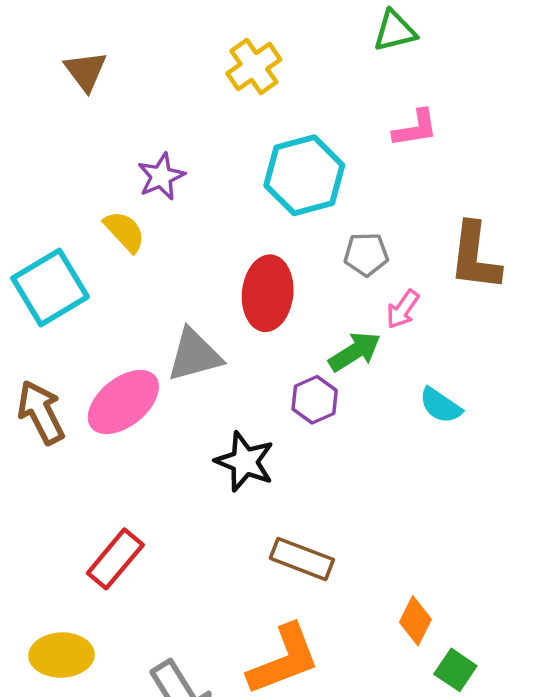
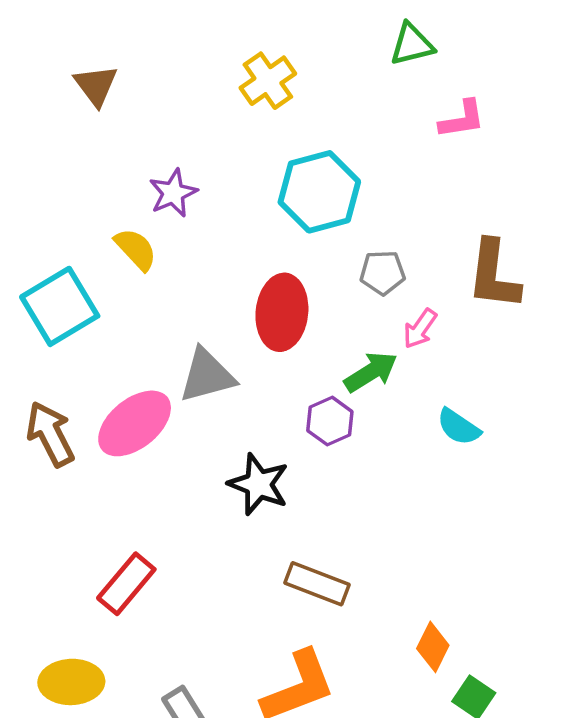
pink L-shape: (415, 128) -> (462, 119), moved

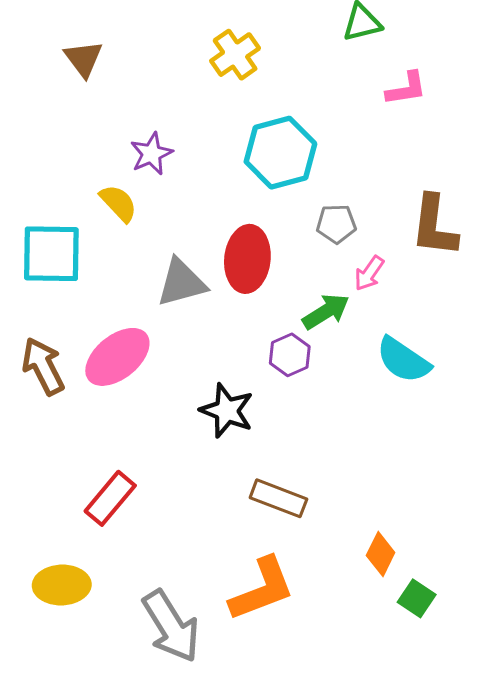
cyan square: (60, 306) -> (51, 254), turned 32
gray triangle: (207, 375) -> (181, 283), moved
cyan semicircle: (459, 427) -> (403, 360), size x1.4

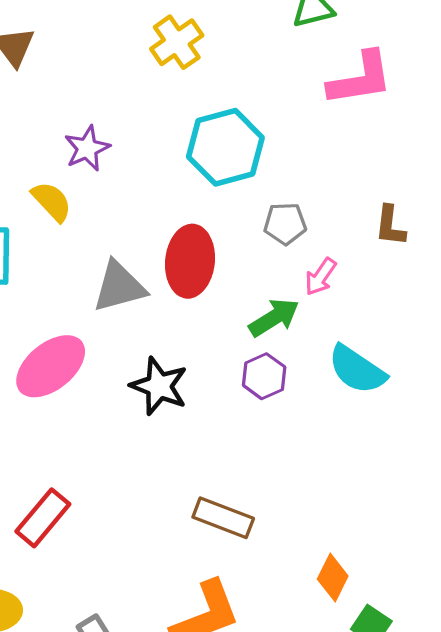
pink L-shape: (406, 89) -> (360, 79), size x1.5
brown L-shape: (434, 226) -> (390, 226), size x0.6
purple hexagon: (290, 355) -> (264, 376), moved
black star: (227, 411) -> (159, 386), moved

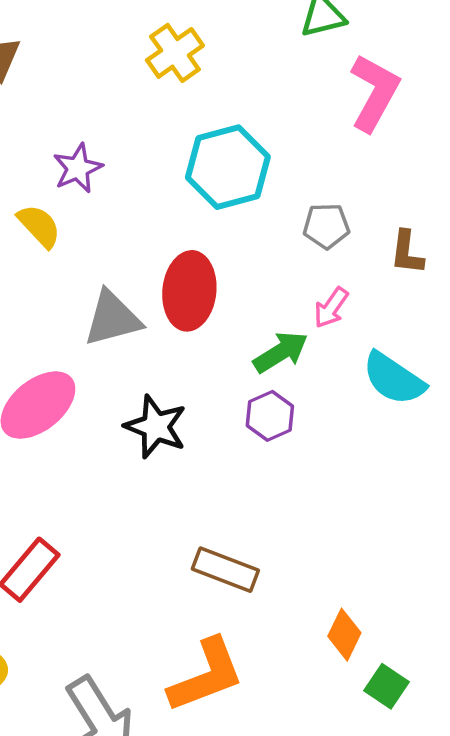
pink L-shape: (360, 79) -> (374, 93), turned -52
gray pentagon: (285, 224) -> (326, 226), moved
cyan semicircle: (357, 370) -> (394, 379), moved

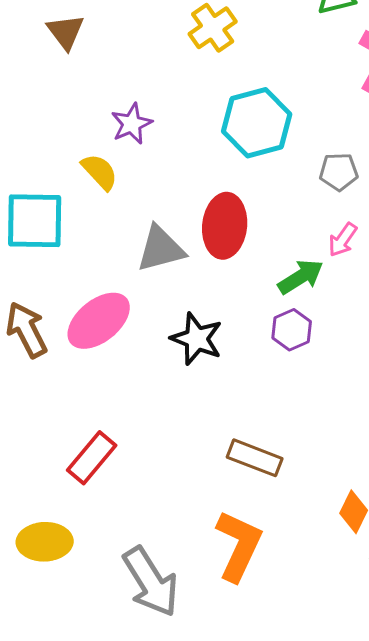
orange L-shape: (206, 675) -> (239, 546), turned -44

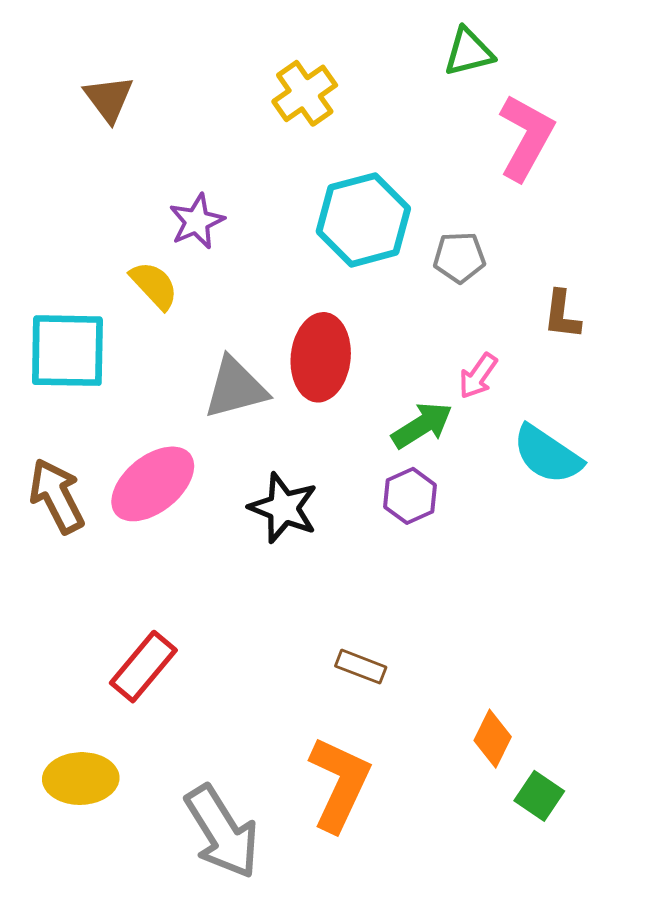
gray pentagon: (339, 172) -> (459, 257), moved
brown rectangle: (255, 458) -> (361, 667), size x0.7

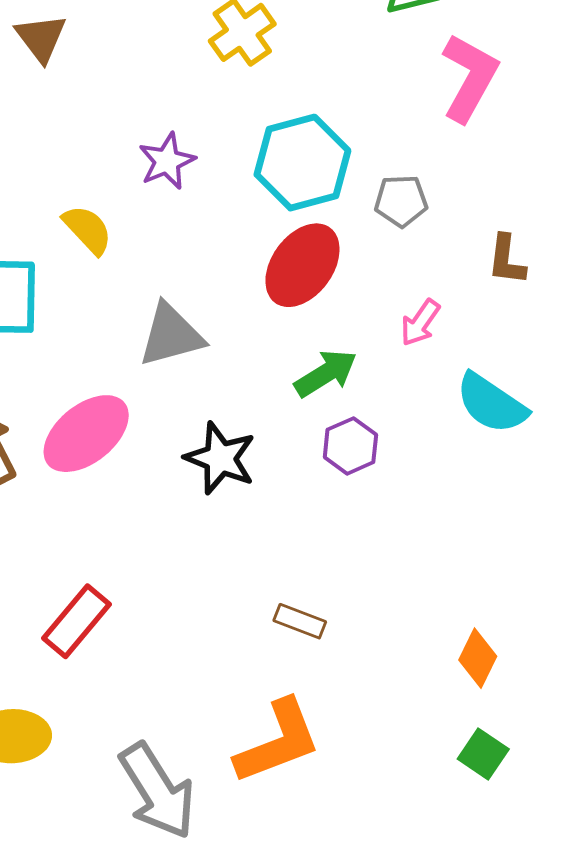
purple star: (197, 221) -> (167, 161), moved
red ellipse: (321, 357) -> (302, 265), moved, turned 30
green arrow: (422, 425) -> (326, 373), moved
orange diamond: (493, 739) -> (478, 658), moved
orange L-shape: (339, 784) -> (278, 742), turned 44

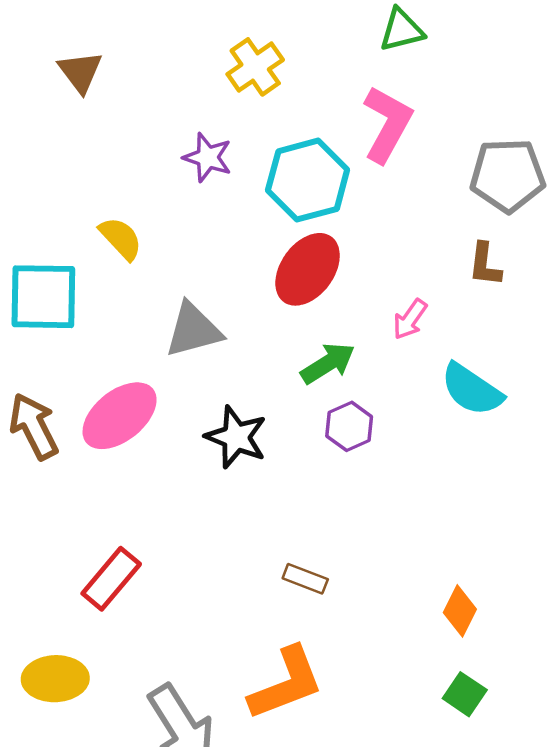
pink L-shape: (470, 78) -> (387, 124), moved
purple star: (167, 161) -> (208, 157), moved, turned -30
gray pentagon: (401, 201) -> (507, 175), moved, size x1.6

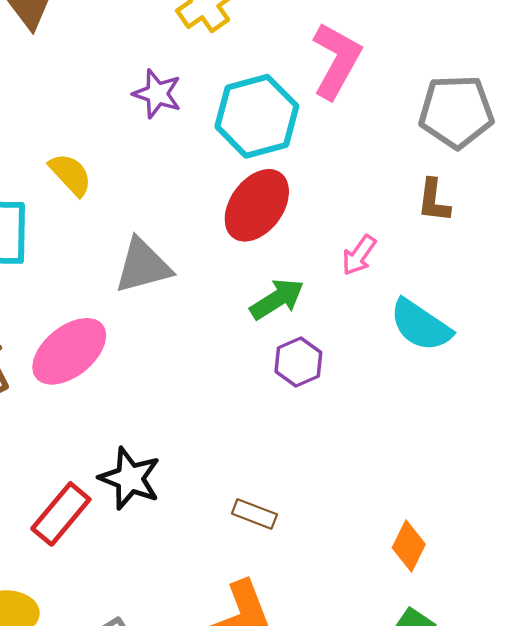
black star: (236, 437) -> (130, 478), moved

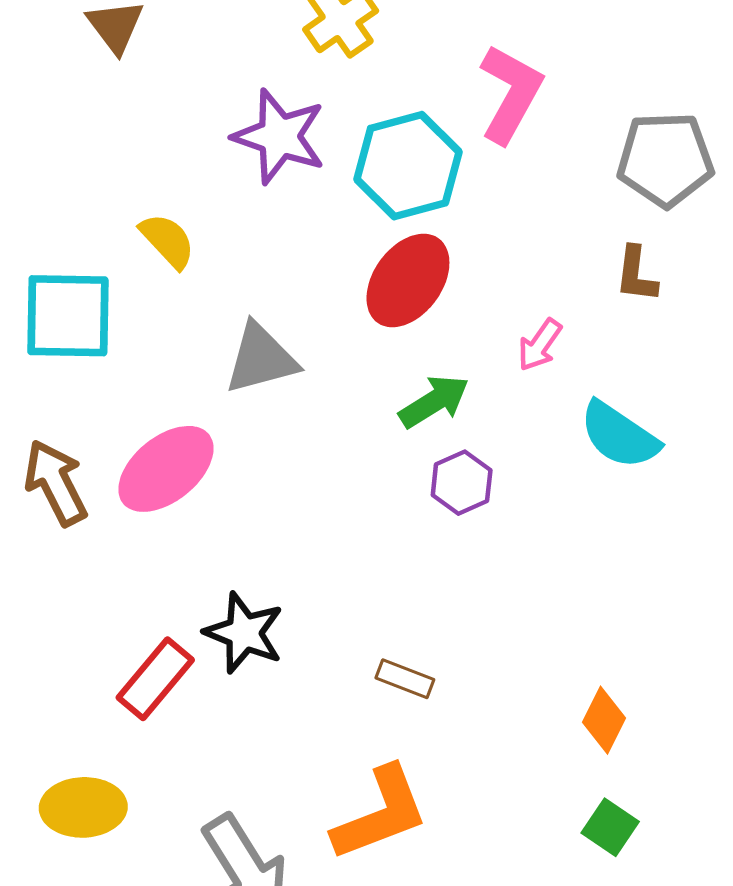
purple star: (157, 94) -> (279, 137), size x1.5

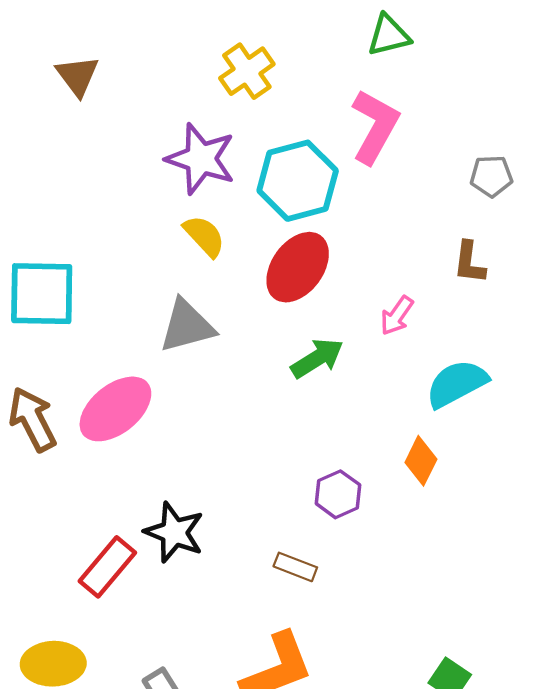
gray pentagon: (665, 159) -> (491, 176), size x0.6
yellow semicircle: (167, 241) -> (204, 236), moved
cyan semicircle: (619, 435) -> (457, 384), turned 118
purple hexagon: (462, 483) -> (338, 494), moved
orange diamond: (604, 720) -> (421, 461), moved

